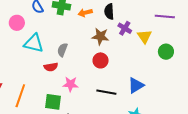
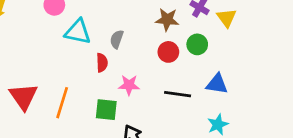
green circle: (166, 52) -> (197, 44), moved
red semicircle: (51, 67) -> (102, 63), turned -80
blue triangle: (136, 85) -> (217, 84), turned 42

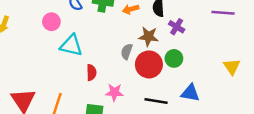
yellow triangle: (227, 18) -> (232, 67), moved
gray semicircle: (117, 39) -> (127, 52), moved
red circle: (168, 52) -> (149, 64), size x1.5

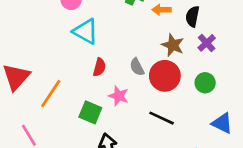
gray semicircle: (127, 52) -> (137, 67), moved, turned -63
green circle: (174, 58) -> (205, 83), moved
blue triangle: (190, 93) -> (222, 123), moved

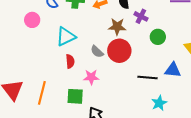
cyan triangle: (86, 31) -> (66, 37), moved, turned -35
green circle: (205, 83) -> (158, 37), moved
black line: (162, 118) -> (148, 78), moved

